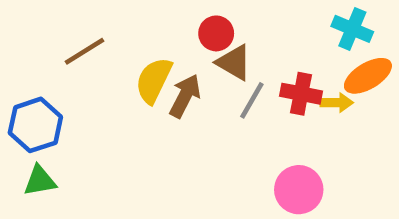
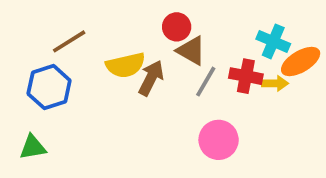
cyan cross: (352, 29) -> (273, 41), moved
yellow semicircle: (154, 80) -> (126, 65), turned -129
blue hexagon: (35, 125) -> (49, 87), moved
pink circle: (299, 190) -> (219, 140), moved

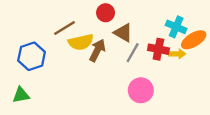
red circle: (177, 27) -> (106, 13), moved
brown line: (69, 41) -> (64, 28), moved

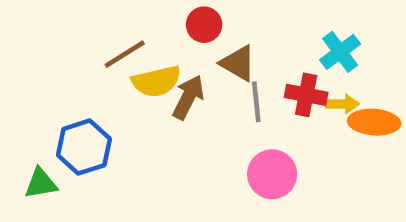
cyan cross: (176, 27) -> (340, 52), turned 30
orange ellipse: (194, 40) -> (374, 122), moved, turned 35
gray line: (133, 53) -> (256, 102), turned -36
blue hexagon: (32, 56) -> (84, 147), moved

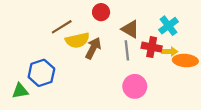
brown triangle: (238, 63) -> (130, 29), moved

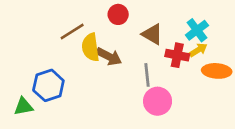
yellow semicircle: (77, 40) -> (91, 47), turned 95
brown arrow: (93, 48) -> (109, 56), turned 90
gray line: (127, 50) -> (147, 75), moved
yellow arrow: (170, 52) -> (198, 50), moved, turned -32

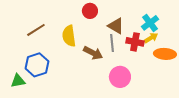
brown line: (72, 32) -> (36, 30), moved
brown arrow: (109, 56) -> (93, 53), moved
gray line: (147, 75) -> (112, 43), moved

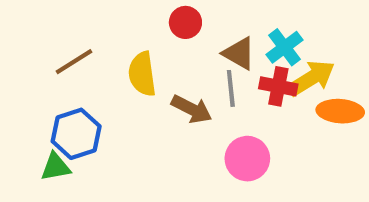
cyan cross: (150, 23) -> (284, 47), moved
yellow arrow: (151, 38) -> (311, 78), size x1.6
green triangle: (18, 81) -> (56, 167), moved

